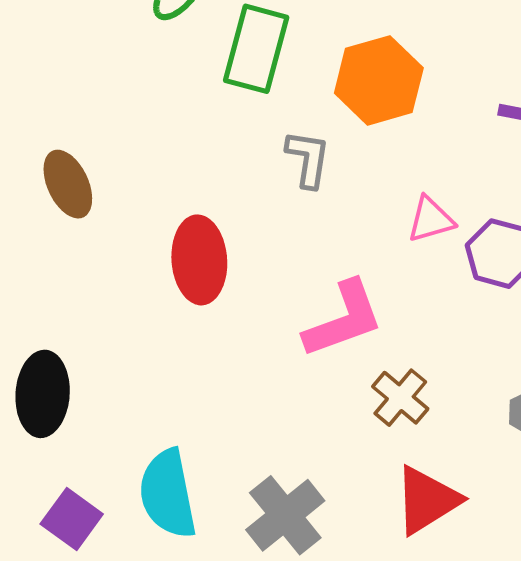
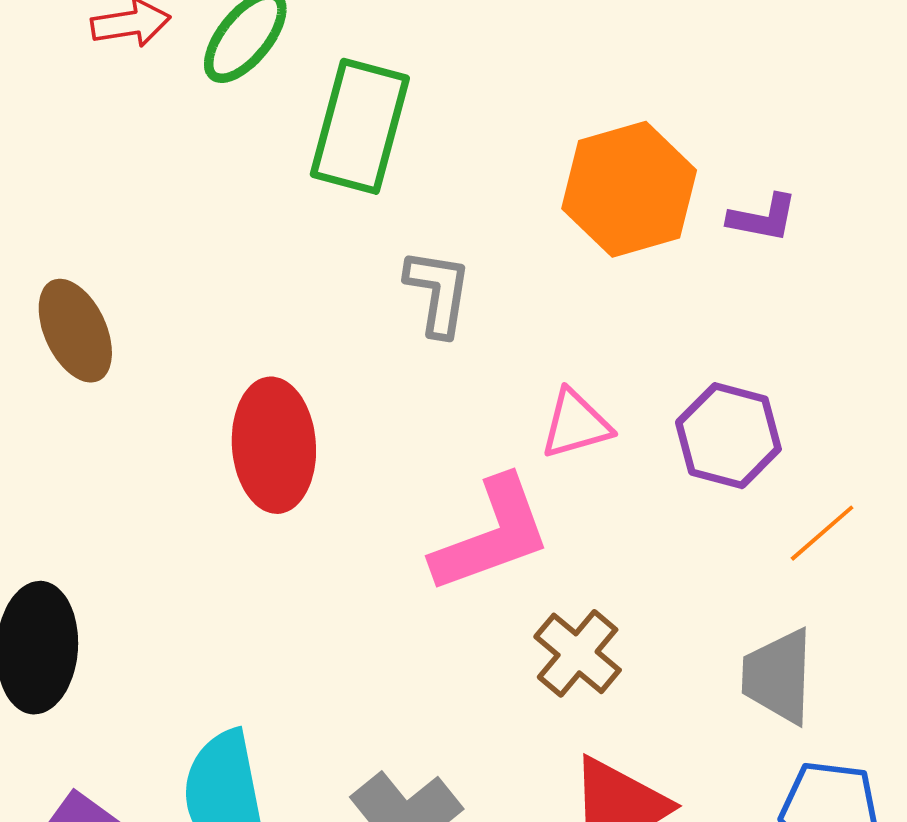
orange hexagon: (379, 80) -> (629, 189), moved
pink triangle: (431, 219) -> (576, 424), moved

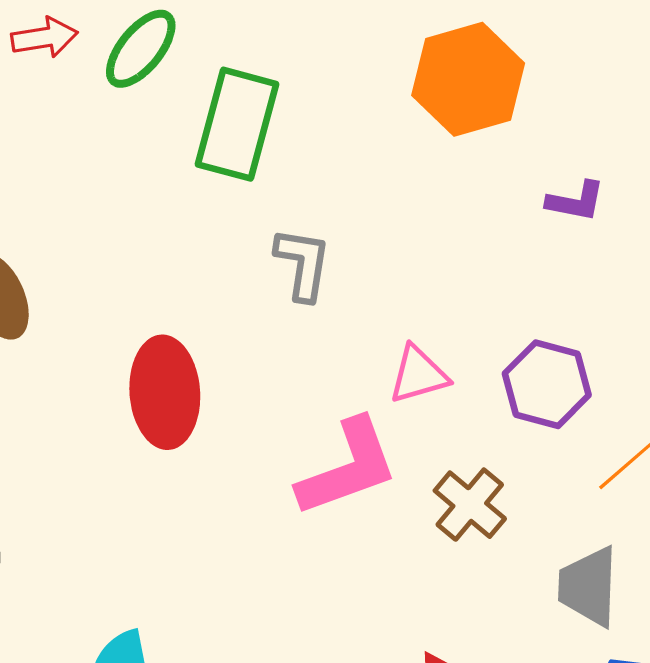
orange hexagon: (629, 189) -> (468, 79), moved
brown cross: (578, 653) -> (470, 505), moved

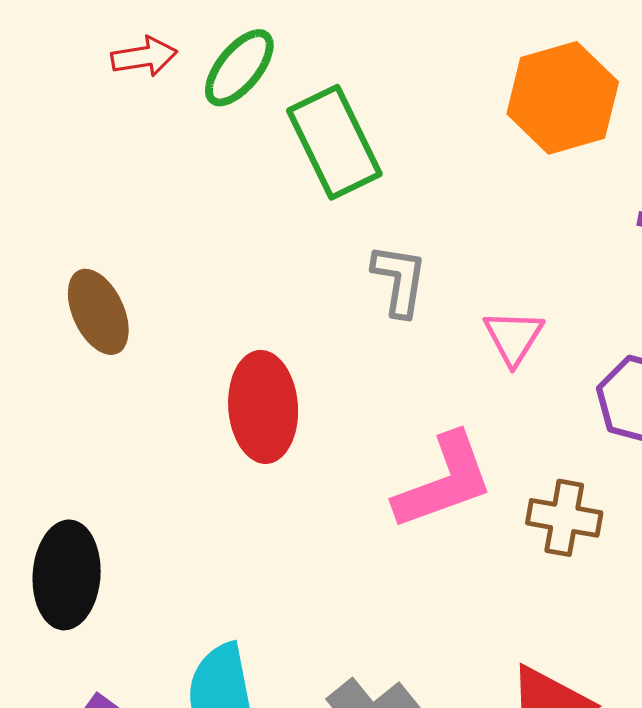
green rectangle: (237, 124) -> (334, 142), turned -41
pink triangle: (418, 375) -> (514, 337), moved, turned -42
brown cross: (470, 505) -> (564, 518), turned -30

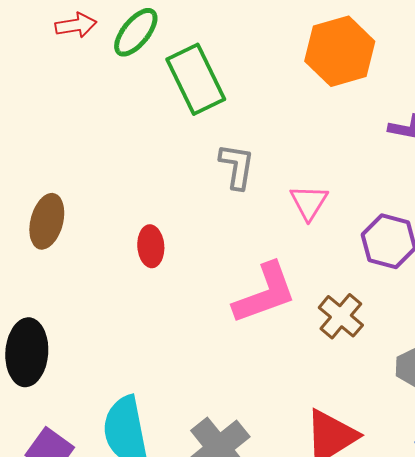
brown ellipse: (98, 312) -> (47, 221), moved, turned 40
red ellipse: (263, 407) -> (151, 246), size x0.6
brown cross: (564, 518) -> (341, 316), turned 30

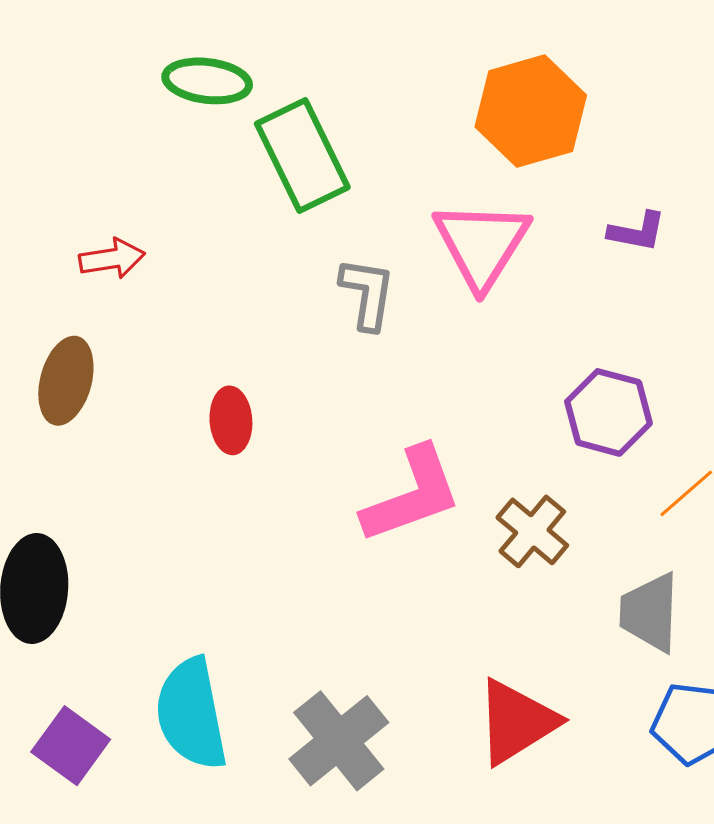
red arrow: (76, 25) -> (112, 259), moved
green ellipse: (136, 32) -> (207, 81), turned 58
pink triangle: (309, 202) -> (482, 244), moved, size x1.6

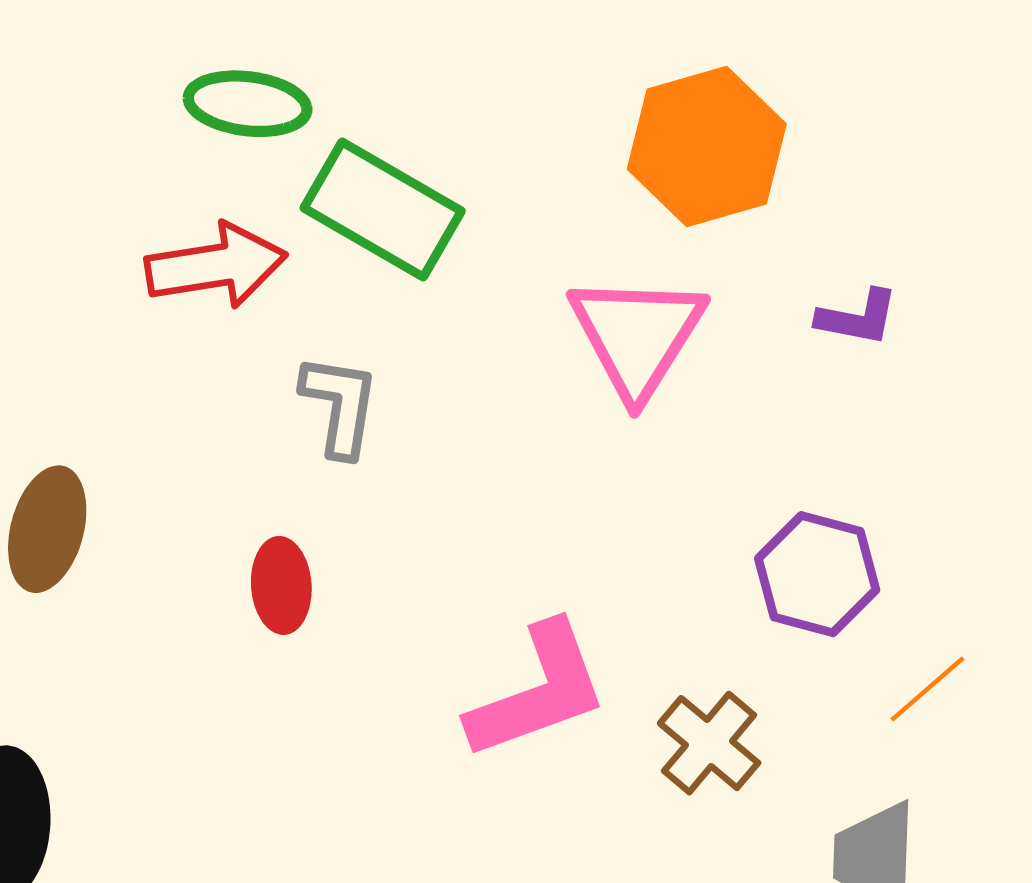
green rectangle: (302, 155) -> (383, 210), turned -34
red arrow: (112, 259) -> (216, 266), moved, size x1.5
gray L-shape: (367, 293) -> (340, 405), moved

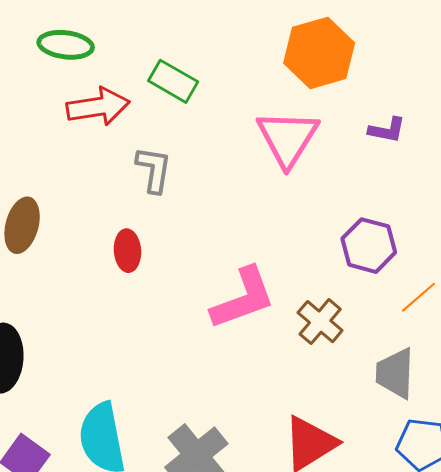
green ellipse: (248, 104) -> (66, 45), moved
green rectangle: (383, 210) -> (173, 81), size x0.7

